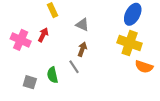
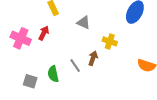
yellow cross: (130, 43) -> (110, 41), moved, size x0.6
brown arrow: (82, 49) -> (93, 58), moved

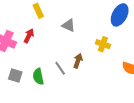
yellow cross: (110, 41) -> (103, 44), moved
gray square: (30, 81) -> (15, 75), moved

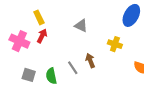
yellow rectangle: (38, 11) -> (39, 17), moved
brown arrow: (78, 61) -> (90, 61), turned -40

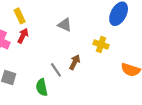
brown arrow: (90, 61) -> (75, 62), turned 48
green semicircle: (51, 76) -> (42, 87), moved

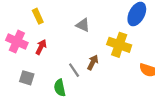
red arrow: (23, 36) -> (41, 47), moved
yellow cross: (101, 45) -> (119, 45), size x1.5

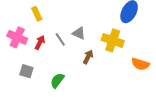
gray triangle: (83, 25) -> (79, 33), moved
gray line: (74, 70) -> (60, 39), moved
green semicircle: (60, 88) -> (57, 80), turned 49

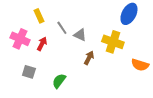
gray line: (60, 39) -> (62, 28), moved

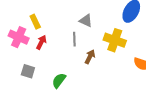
yellow rectangle: (39, 16) -> (35, 22), moved
gray line: (62, 28) -> (74, 39), moved, turned 32
gray triangle: (80, 35) -> (86, 21), moved

